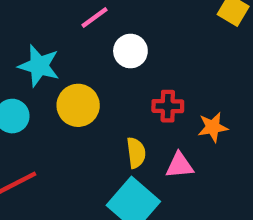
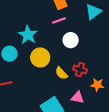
yellow semicircle: (136, 153) -> (61, 73), moved, turned 128

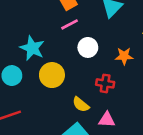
yellow semicircle: (61, 73) -> (81, 104), moved
orange star: (97, 85) -> (124, 56), moved

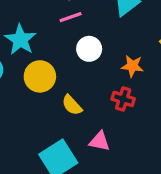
red cross: (105, 83) -> (123, 99), moved
yellow semicircle: (81, 104) -> (72, 105), moved

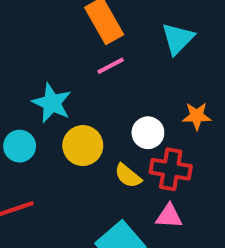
white circle: (89, 49) -> (148, 133), moved
red cross: (123, 99) -> (171, 169), moved, size x1.4

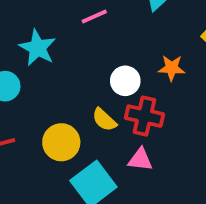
yellow circle: (83, 146) -> (61, 142), moved

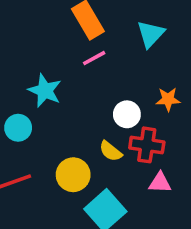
pink triangle: (140, 160) -> (160, 183), moved

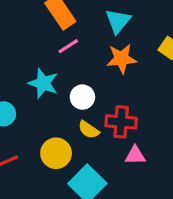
cyan star: (45, 91) -> (43, 83), moved
orange star: (168, 99) -> (122, 59), moved, size x1.4
white circle: (127, 114) -> (82, 97), moved

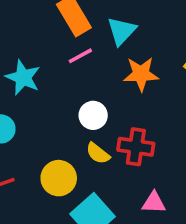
cyan triangle: (118, 21) -> (122, 31), moved
cyan star: (43, 83) -> (23, 77), moved
pink triangle: (135, 155) -> (154, 203), moved

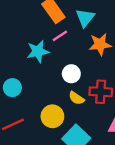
cyan star: (23, 77) -> (38, 51), moved, turned -30

